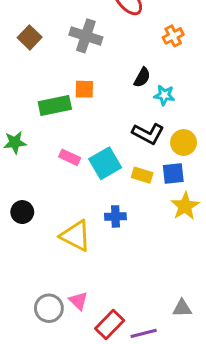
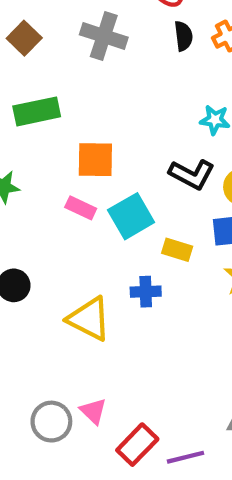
black semicircle: (142, 77) -> (183, 36), moved, turned -36
orange square: (84, 89) -> (95, 160), moved, size x1.4
green rectangle: (55, 106) -> (37, 111), moved
yellow rectangle: (142, 175) -> (177, 250), moved

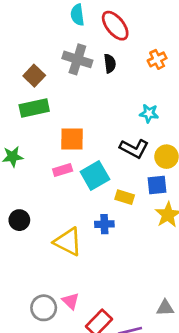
black semicircle: (183, 36) -> (110, 63), moved
brown square: (24, 38) -> (34, 76), moved
pink rectangle: (81, 208) -> (63, 170), turned -42

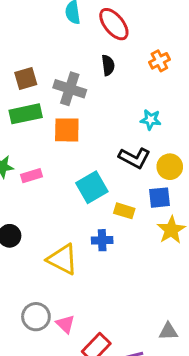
gray cross: (77, 59) -> (70, 89), moved
brown square: (34, 76) -> (26, 78), turned 30
orange square: (72, 139) -> (67, 130), moved
pink rectangle: (63, 170) -> (32, 176), moved
gray circle: (44, 308) -> (36, 317), moved

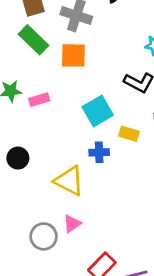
green rectangle: (26, 114) -> (34, 40), turned 56
blue cross: (102, 240) -> (99, 152), moved
pink triangle: (65, 324) -> (72, 224), moved, turned 42

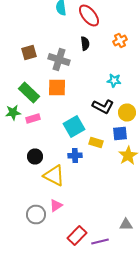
green rectangle: (34, 40) -> (29, 92), moved
black circle: (18, 158) -> (35, 156), moved

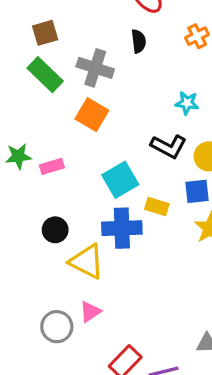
brown square: (29, 52) -> (45, 33), moved
orange square: (57, 88) -> (92, 115), turned 30
green rectangle: (29, 92) -> (45, 75), moved
blue cross: (75, 156) -> (122, 228), size x1.6

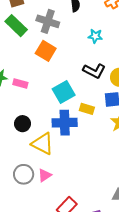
cyan star: (187, 103) -> (95, 36), moved
pink rectangle: (52, 166) -> (20, 84), turned 32
gray circle: (57, 327) -> (24, 174), moved

